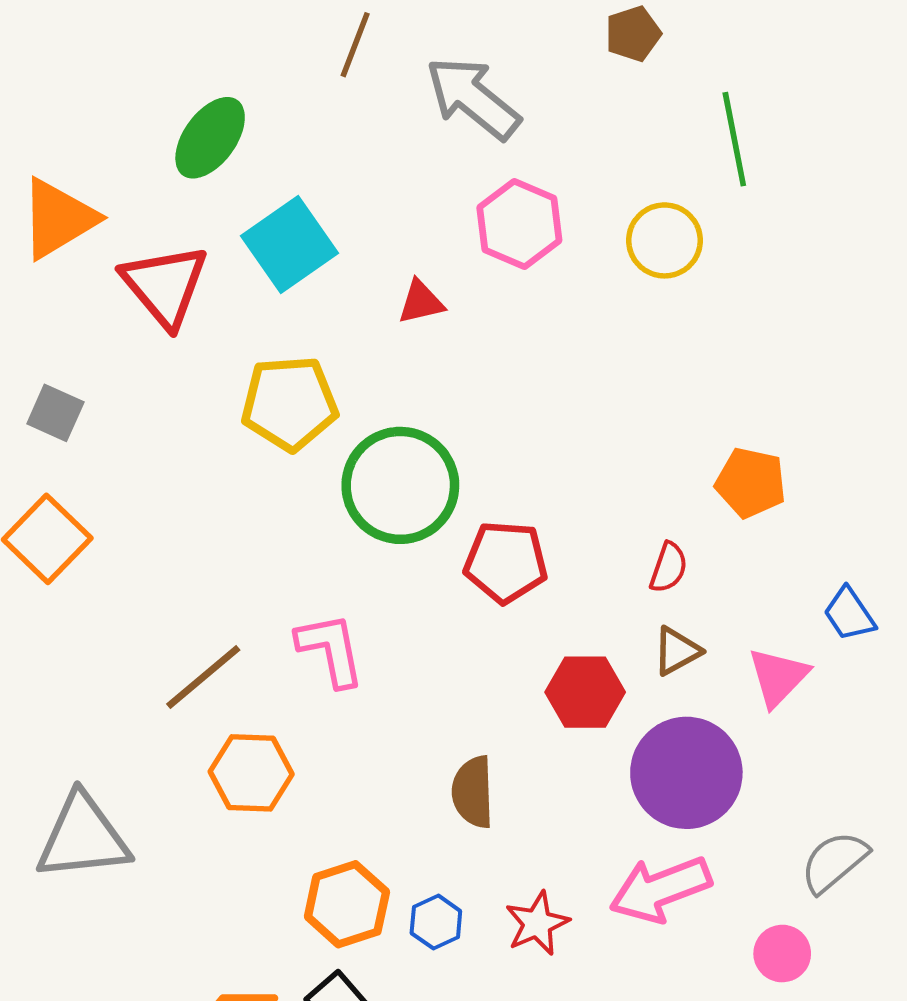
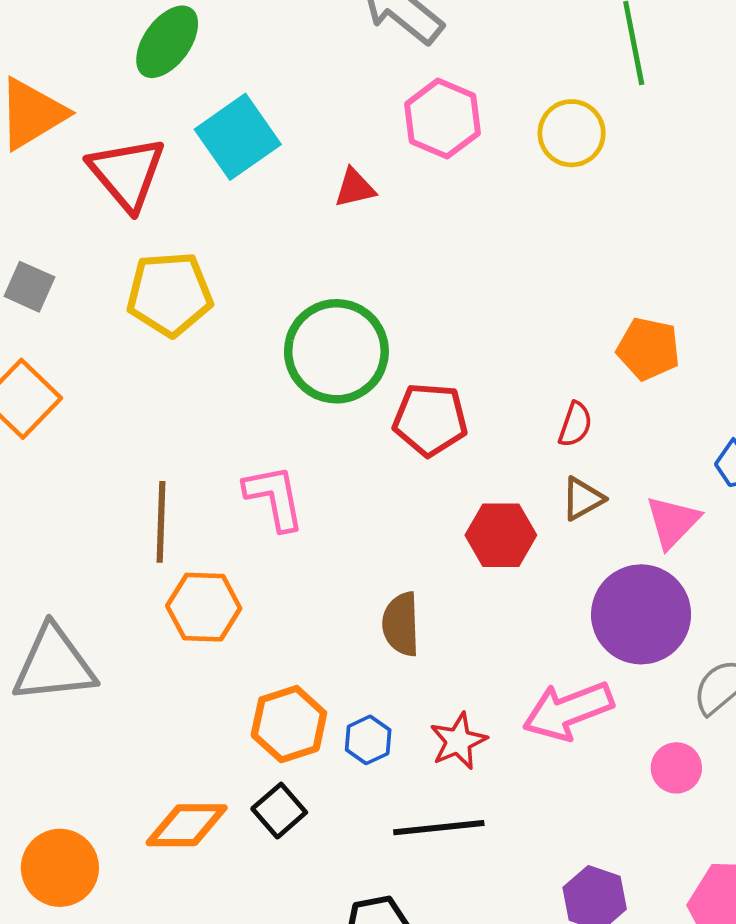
yellow pentagon: (289, 403) -> (170, 294), moved
brown line: (203, 677) -> (161, 522), turned -48
purple circle: (686, 773) -> (641, 614), moved

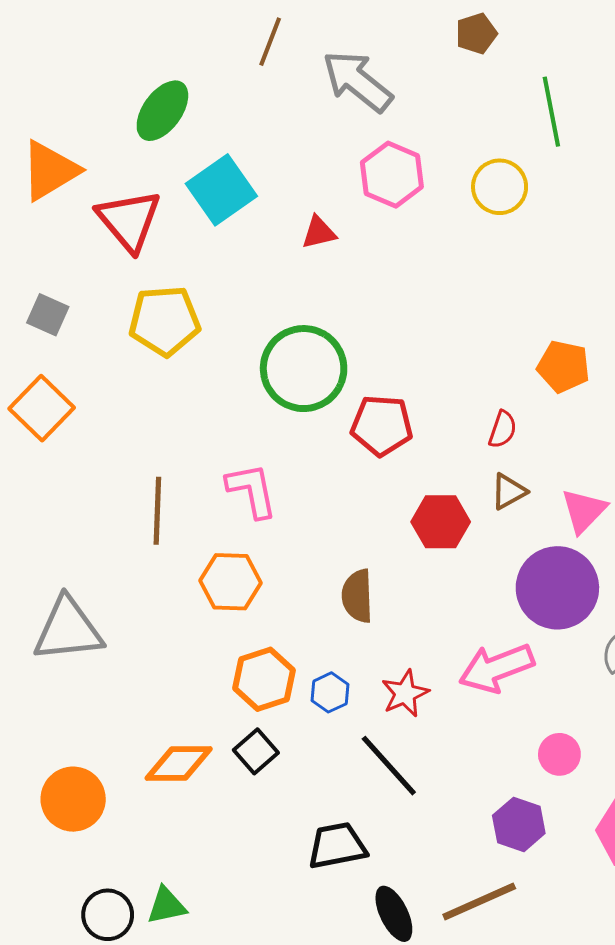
orange hexagon: (204, 607) -> (230, 582), moved
pink circle: (676, 768) -> (559, 754), moved
black line: (439, 828) -> (389, 766), turned 54

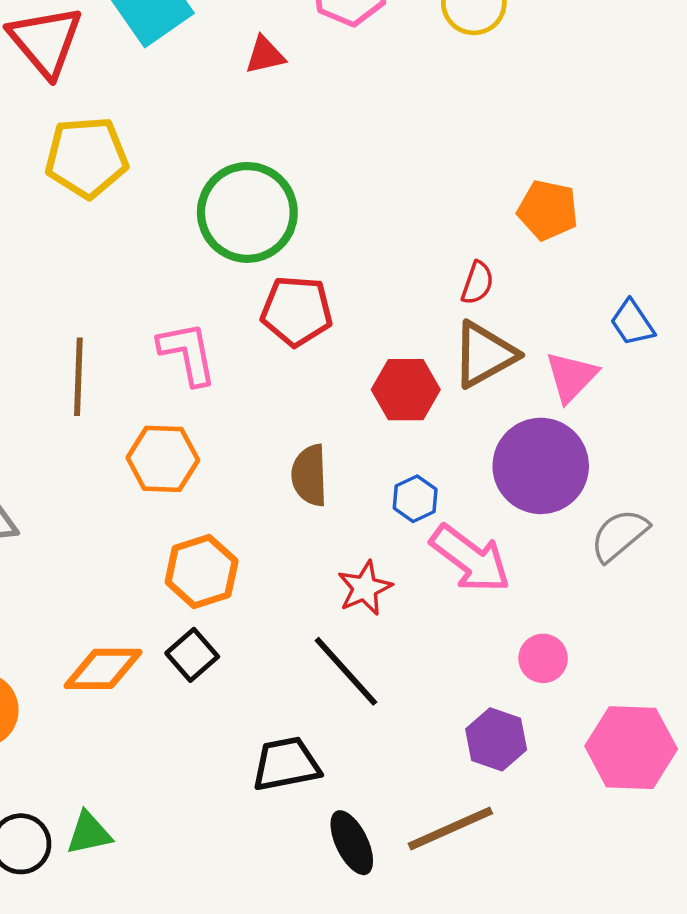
red pentagon: (382, 425) -> (297, 311), moved
brown triangle: (509, 491) -> (484, 354), size x1.6
pink arrow: (496, 668) -> (470, 559), turned -122
blue hexagon: (330, 692) -> (415, 499), moved

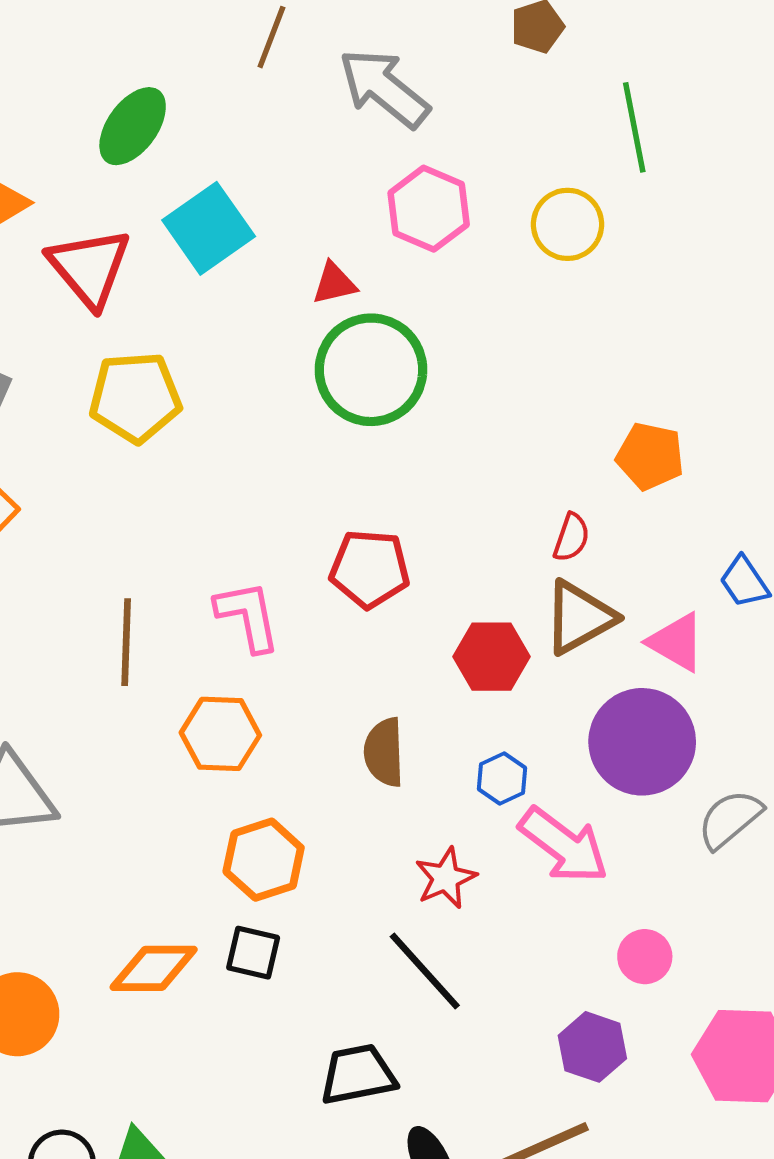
green circle: (247, 212) -> (371, 370), moved
pink triangle: (571, 377) -> (676, 642), turned -44
black square: (192, 655) -> (253, 953), turned -36

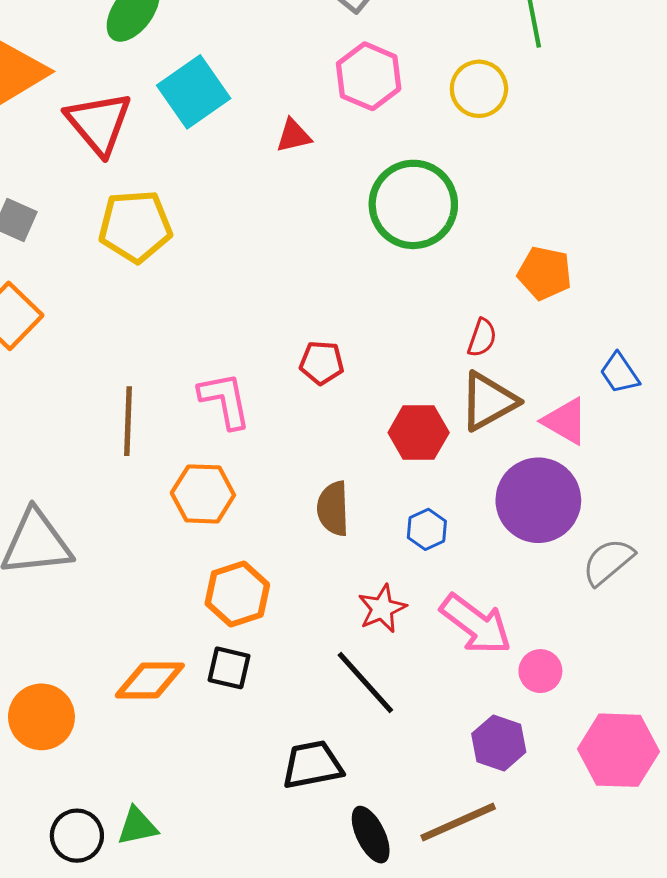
green circle: (371, 370) -> (413, 204), moved
red pentagon: (370, 569) -> (322, 363), size x0.7
pink arrow: (564, 845) -> (476, 624), moved

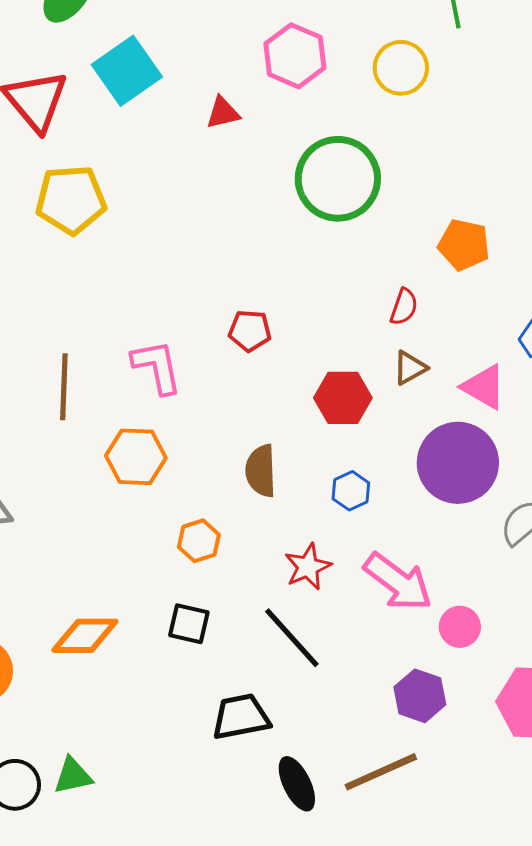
brown triangle: (488, 401) -> (410, 368), size x0.6
orange hexagon: (237, 594) -> (199, 541), moved, size x0.7
black square: (229, 668) -> (189, 624), moved

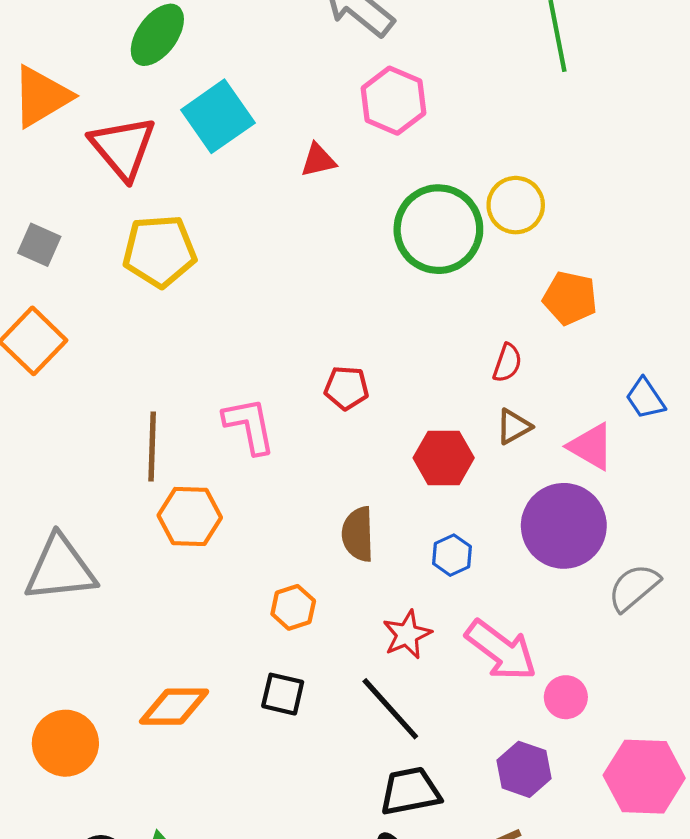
yellow circle: (401, 68) -> (516, 205), moved
orange hexagon: (136, 457) -> (190, 516), moved
black trapezoid: (241, 717) -> (410, 791), moved

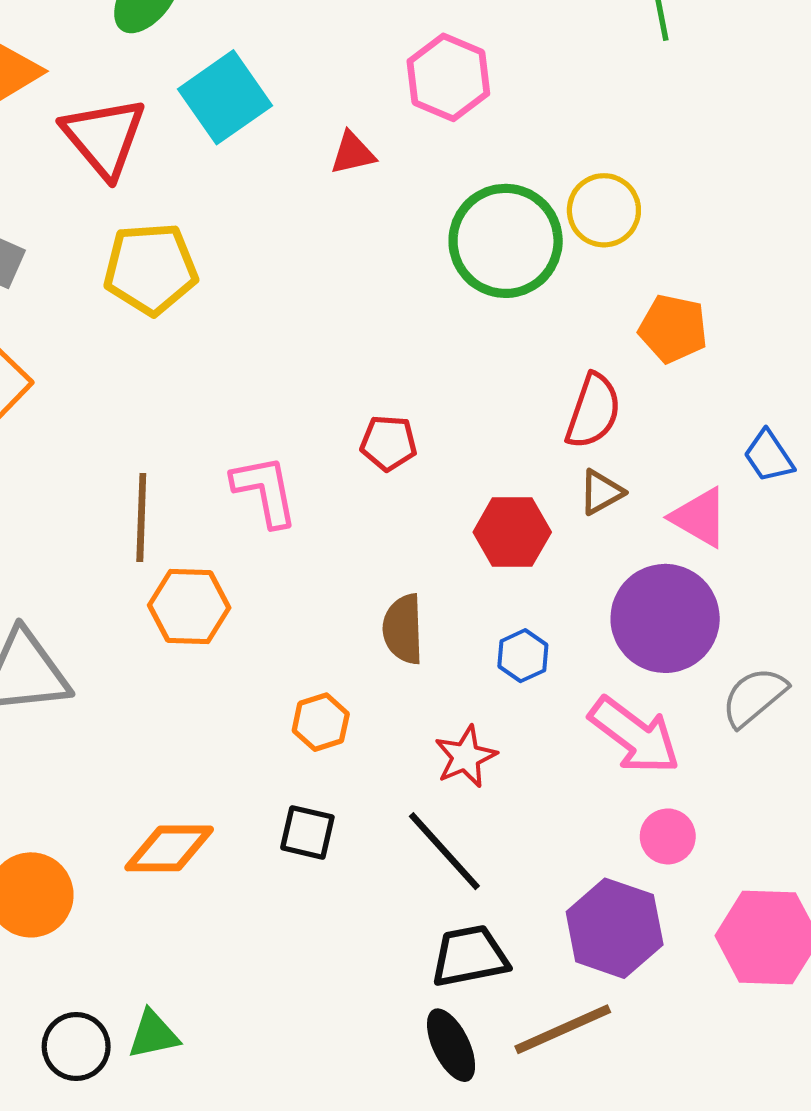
red semicircle: (507, 363) -> (593, 411), size x1.5
pink arrow: (501, 650) -> (634, 735), moved
purple hexagon: (524, 769) -> (615, 928), size x1.4

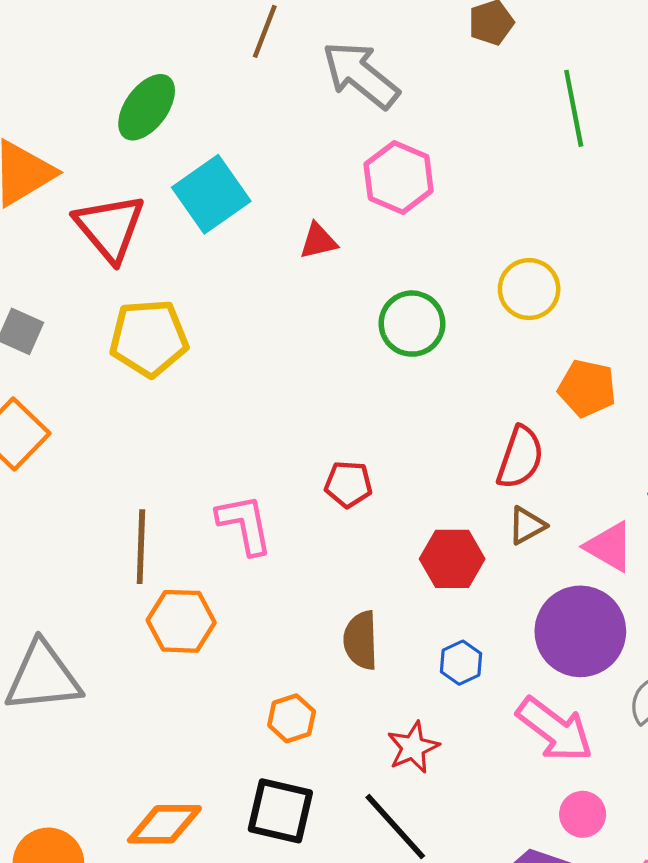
green circle: (506, 241) -> (412, 324), moved, size x0.7
black square: (307, 832) -> (280, 811), size x1.4

